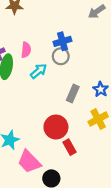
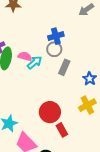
pink semicircle: (26, 50) -> (25, 56), moved, turned -80
gray rectangle: (73, 93) -> (64, 67), moved

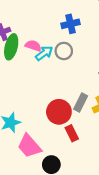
gray circle: (54, 49) -> (64, 51), moved
gray rectangle: (64, 67) -> (81, 102), moved

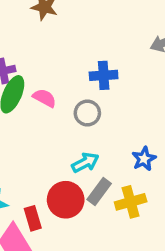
cyan arrow: (44, 53) -> (85, 162), moved
red rectangle: (72, 133) -> (33, 218), moved

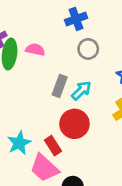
gray circle: (87, 113) -> (88, 49), moved
gray rectangle: (99, 191) -> (60, 86), moved

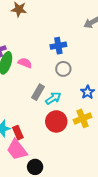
red circle: (74, 124) -> (56, 121), moved
red rectangle: (53, 146) -> (18, 133), moved

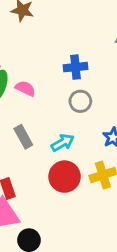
gray rectangle: (38, 92) -> (23, 137), moved, turned -63

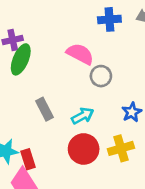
blue cross: (76, 67) -> (109, 19), moved
pink semicircle: (25, 88) -> (80, 54), moved, size x1.4

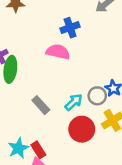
blue cross: (109, 19) -> (70, 28), moved
gray circle: (101, 76) -> (97, 96), moved

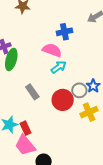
cyan arrow: (74, 102) -> (59, 67), moved
red circle: (82, 129) -> (63, 100), moved

